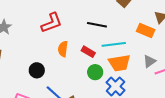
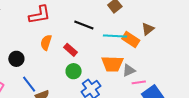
cyan line: (114, 44) -> (115, 36), moved
orange trapezoid: (119, 63) -> (112, 64), moved

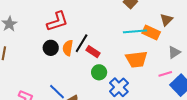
black line: (84, 25) -> (82, 43), moved, turned -72
black circle: (16, 59) -> (51, 48), moved
gray triangle: (129, 70) -> (174, 52), moved

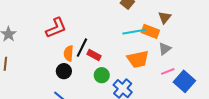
black circle: (51, 48) -> (64, 71), moved
gray triangle: (174, 52) -> (165, 49), moved

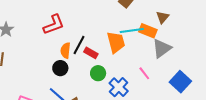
gray triangle: (165, 49) -> (162, 48), size x1.5
orange trapezoid: (138, 59) -> (116, 42), moved, turned -95
pink line: (168, 71) -> (144, 73), moved, turned 72

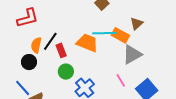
orange trapezoid: (116, 42) -> (87, 43), turned -60
red rectangle: (91, 53) -> (61, 50), turned 32
pink line: (144, 73) -> (121, 80), moved

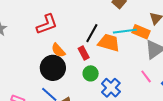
black line: (50, 41) -> (92, 33), moved
orange semicircle: (36, 45) -> (58, 50), turned -49
black circle: (29, 62) -> (53, 68), size x1.6

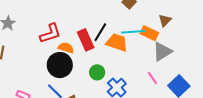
red L-shape: (47, 24) -> (50, 33), moved
orange semicircle: (58, 50) -> (66, 48), turned 147
red rectangle: (84, 53) -> (86, 40), moved, size x1.5

